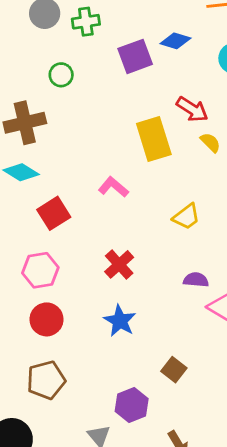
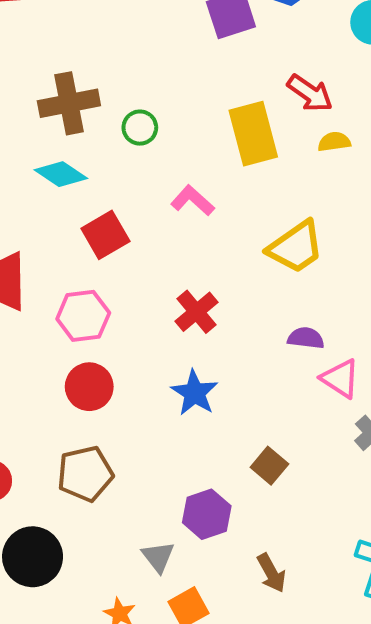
green circle: (61, 75) -> (140, 128), moved
yellow semicircle: (210, 142) -> (334, 142), turned -55
yellow trapezoid: (186, 217) -> (296, 247), size x1.4

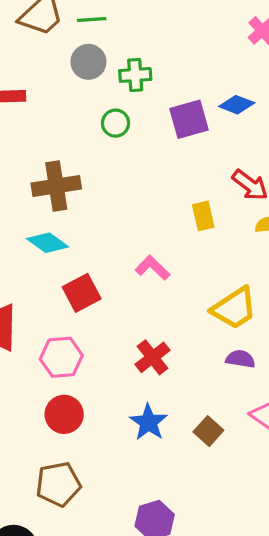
green circle: (140, 128) -> (115, 123), moved
yellow rectangle: (253, 134) -> (203, 216), size x0.6
purple semicircle: (306, 338) -> (240, 359), moved
brown square: (269, 466) -> (208, 431), moved

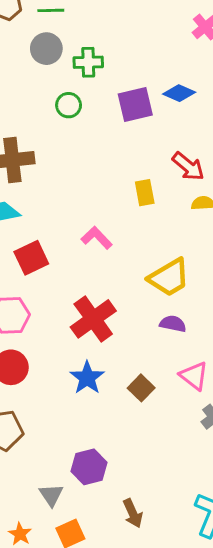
red cross: (153, 357) -> (93, 319), size x1.4

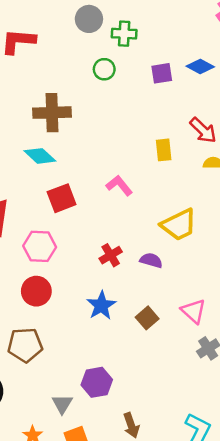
purple square: (135, 104) -> (162, 73), size x0.7
red cross: (93, 319) -> (111, 255), size x0.6
purple semicircle: (173, 324) -> (151, 260), moved

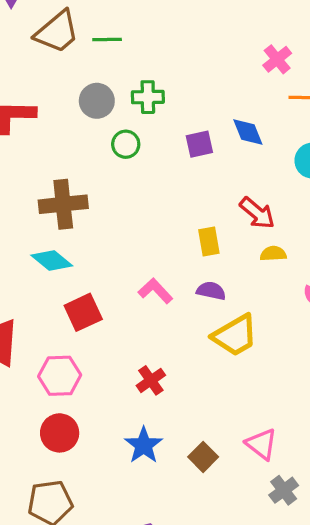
gray circle: (89, 19) -> (97, 101), moved
blue diamond: (200, 67) -> (248, 132), turned 44
purple semicircle: (151, 260) -> (211, 291), moved

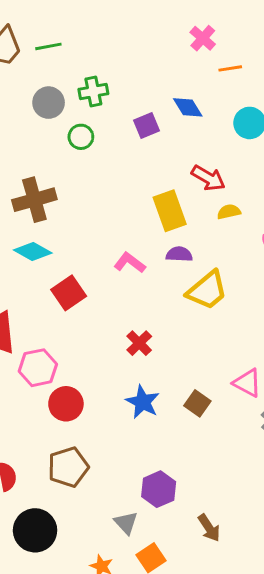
yellow rectangle: (209, 242) -> (170, 211), size x1.5
pink hexagon: (60, 376) -> (38, 368), moved

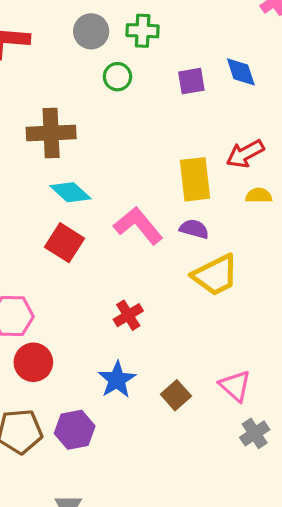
red arrow: (208, 178) -> (245, 154), turned 108
cyan diamond: (33, 252) -> (70, 192), moved
pink L-shape: (130, 263) -> (138, 226), size x1.4
red square: (69, 293) -> (65, 243), turned -36
purple hexagon: (159, 489) -> (75, 430), moved

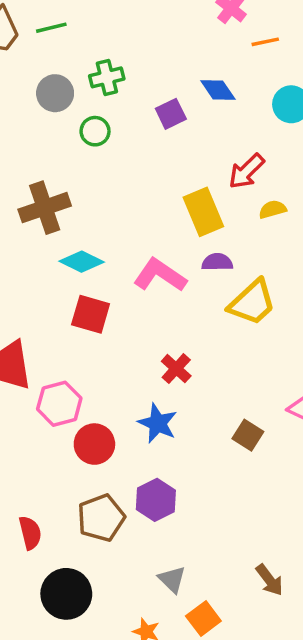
blue star: (117, 380) -> (158, 423), moved

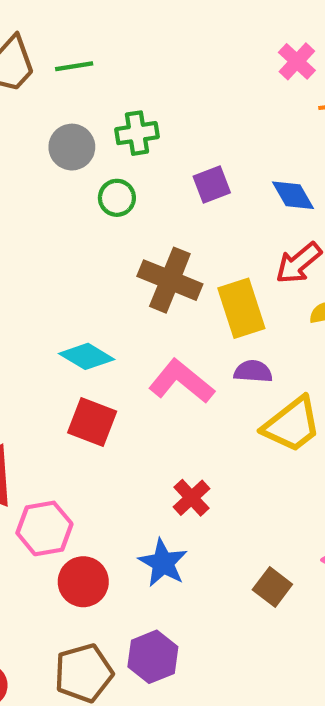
blue diamond: (218, 90) -> (293, 195), moved
brown cross: (45, 208) -> (170, 280), moved, turned 36

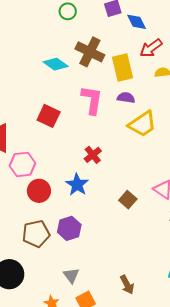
blue diamond: (293, 195) -> (137, 22), moved
cyan diamond: (87, 356) -> (56, 64), moved
pink L-shape: (181, 381) -> (92, 100), turned 56

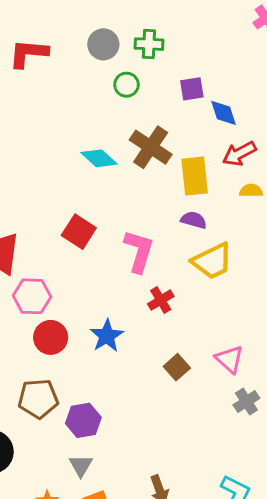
pink L-shape: (92, 100) -> (139, 251), moved
red cross: (93, 155) -> (161, 300), moved
purple hexagon: (69, 228) -> (83, 420), moved

